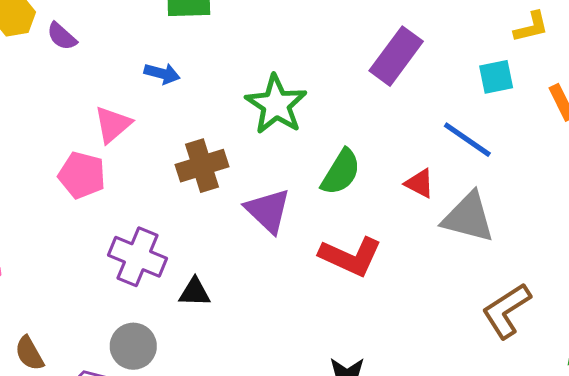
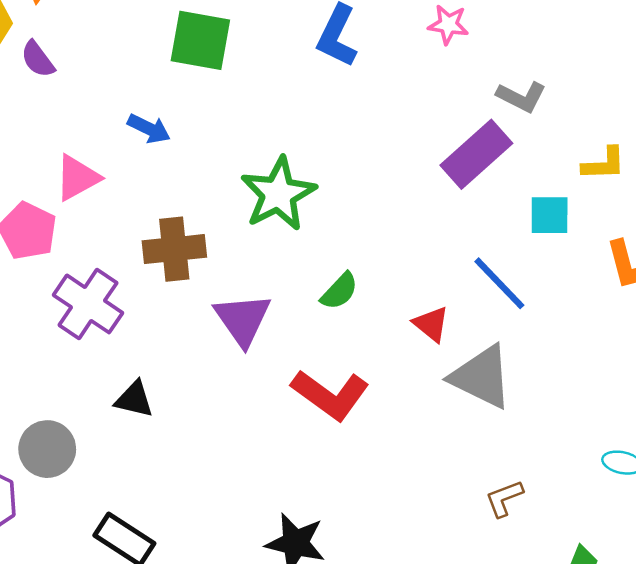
purple rectangle: (396, 56) -> (476, 154), moved
green semicircle: (341, 172) -> (339, 291), size x0.7
purple cross: (137, 257) -> (88, 304), moved
brown L-shape: (506, 311) -> (504, 498), size x0.6

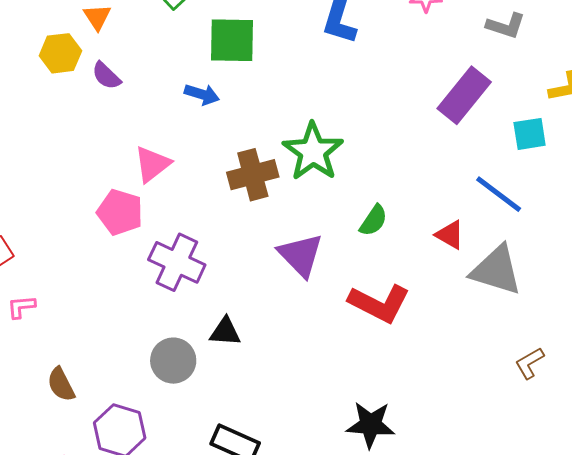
gray L-shape: (521, 97) -> (506, 26), moved
blue arrow: (149, 129) -> (202, 94), moved
brown cross: (174, 249) -> (253, 175), moved
gray circle: (47, 449) -> (173, 361), moved

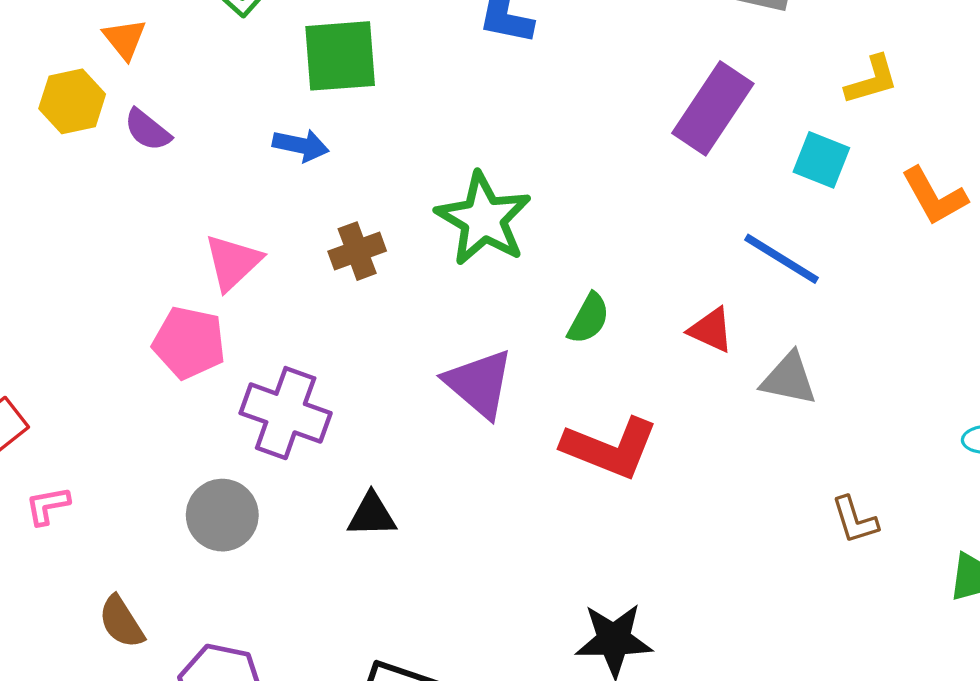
cyan square: (530, 134) -> (821, 160), turned 36
brown cross: (253, 175) -> (357, 251), moved, size x0.7
gray triangle: (496, 270) -> (789, 379), size x0.7
gray circle: (173, 361) -> (222, 515), moved
brown L-shape: (530, 363) -> (855, 520), turned -72

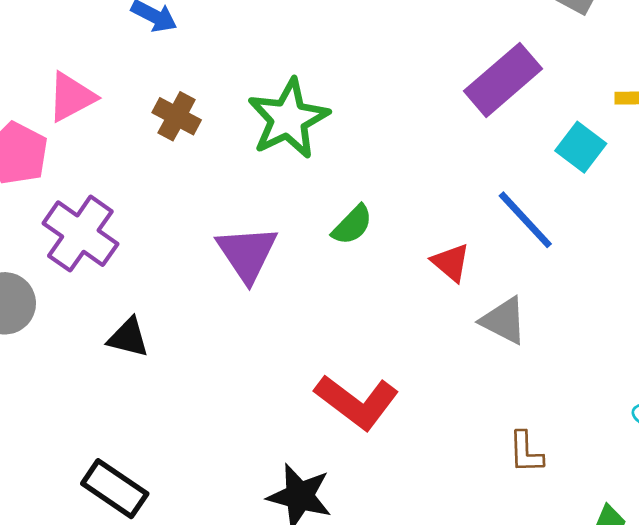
brown cross: (357, 251) -> (177, 116), turned 33
red L-shape: (610, 448) -> (357, 402), moved

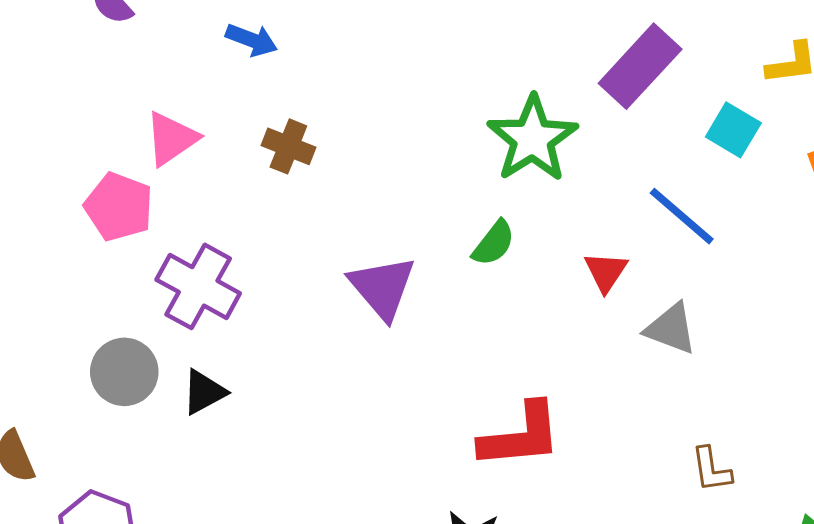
green star: (288, 119) -> (532, 139), moved
red triangle: (451, 262) -> (606, 272), turned 30
black triangle: (128, 338) -> (204, 392), moved, turned -36
red L-shape: (357, 402) -> (521, 436), turned -36

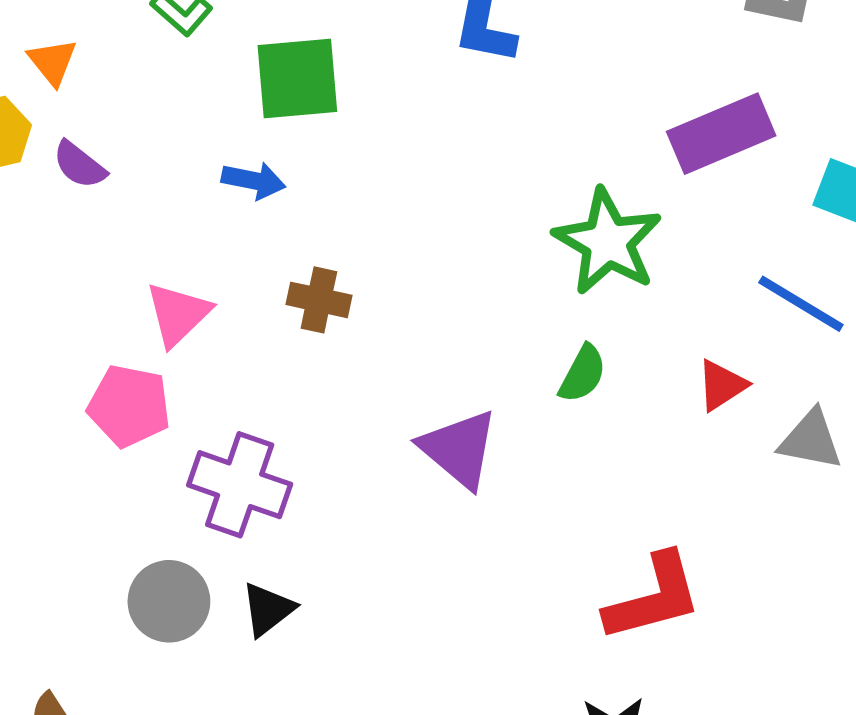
purple rectangle: (640, 66) -> (721, 134), turned 34
red triangle: (606, 272) -> (722, 385), turned 33

